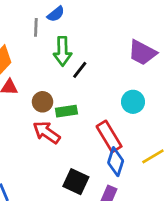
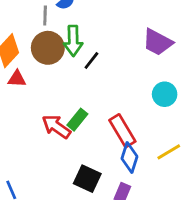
brown circle: (43, 102) -> (48, 48), moved, size x1.5
cyan circle: (133, 102) -> (165, 94), moved
green rectangle: (66, 111) -> (77, 120), moved, turned -42

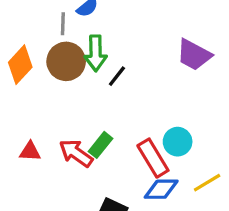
red triangle: (17, 79) -> (30, 151), moved
cyan circle: (165, 94) -> (178, 142), moved
blue diamond: (129, 158) -> (161, 189), turned 72

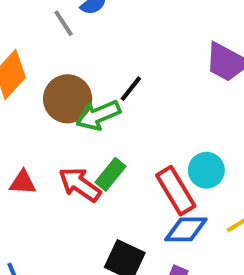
gray line: (63, 24) -> (64, 23), turned -35
green arrow: (96, 53) -> (98, 115), moved, turned 68
brown circle: (66, 61) -> (68, 99), moved

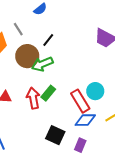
gray line: (64, 23) -> (18, 29), moved
black line: (131, 89) -> (48, 40), moved
red arrow: (80, 185) -> (33, 98), turned 45

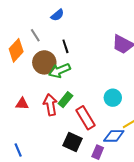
black line: (48, 40) -> (65, 46), turned -56
red rectangle: (80, 101) -> (86, 118), moved
blue diamond: (85, 120) -> (114, 136), moved

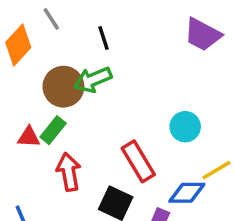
brown circle: (44, 62) -> (63, 87), moved
green rectangle: (65, 100) -> (53, 130), moved
red arrow: (50, 105) -> (69, 172), moved

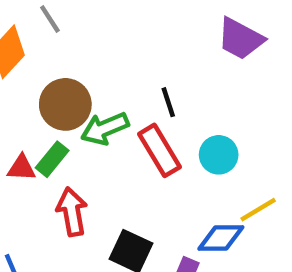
black line: (103, 38) -> (168, 102), moved
green arrow: (93, 80) -> (105, 129), moved
red rectangle: (138, 161) -> (159, 150), moved

